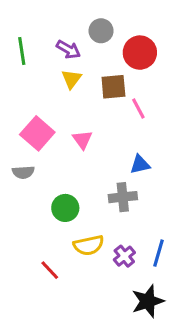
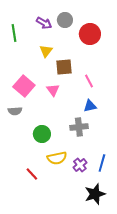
purple arrow: (68, 49) -> (44, 23), moved
brown square: (113, 87) -> (64, 67), moved
pink line: (138, 108) -> (89, 81), moved

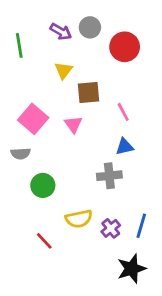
green circle: (42, 134) -> (43, 185), moved

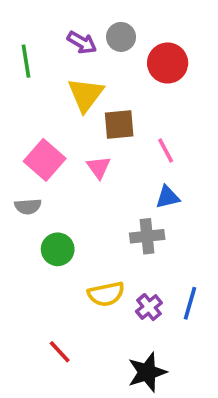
yellow triangle: (64, 70) -> (86, 95), size x1.5
red line: (44, 241) -> (60, 352), moved
black star: (132, 269) -> (147, 372), moved

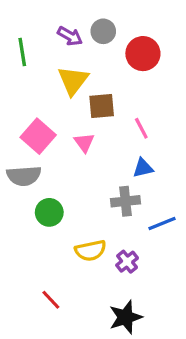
gray semicircle: (28, 206) -> (24, 176), size x1.5
blue line: (190, 303) -> (162, 224), moved, turned 52

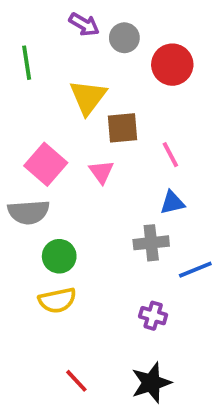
purple arrow: (70, 36) -> (84, 24), moved
yellow semicircle: (91, 251) -> (57, 300), moved
purple cross: (127, 262) -> (153, 316), turned -35
red line: (51, 300) -> (76, 381), moved

